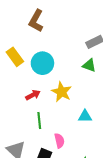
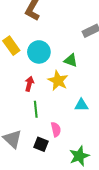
green triangle: (89, 65) -> (71, 60), moved
red arrow: (33, 95) -> (29, 84), turned -48

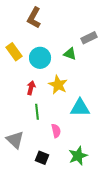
green triangle: (71, 60) -> (70, 54), moved
cyan triangle: (81, 105) -> (80, 108), size x1.5
black square: (41, 144) -> (42, 158), moved

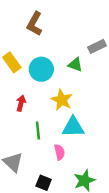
red arrow: (31, 88) -> (21, 103), moved
cyan triangle: (80, 108) -> (73, 127), moved

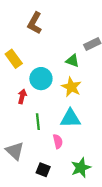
cyan circle: (41, 69) -> (41, 79), moved
yellow star: (62, 100) -> (71, 87), moved

